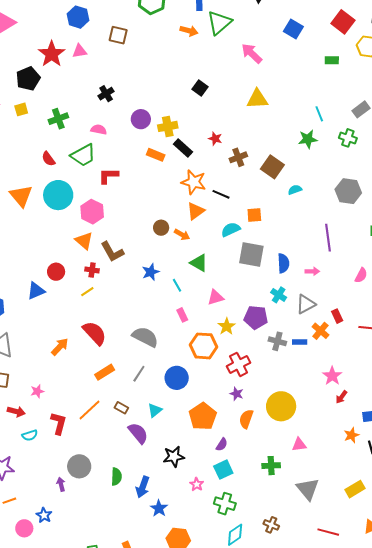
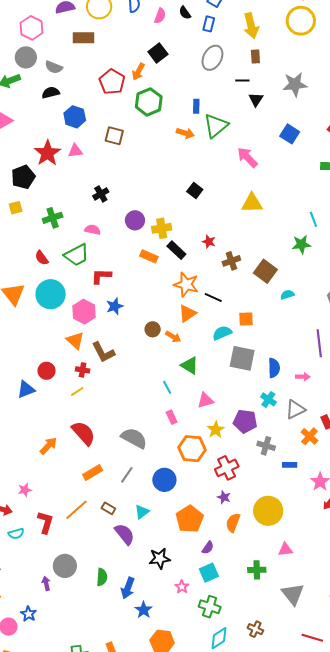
blue star: (151, 272) -> (115, 306), moved
blue rectangle: (300, 342) -> (290, 465), moved

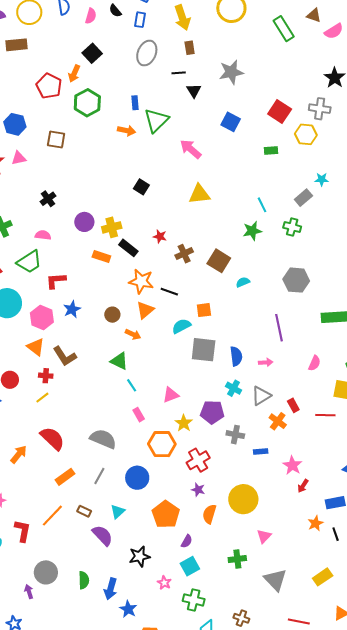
brown circle: (153, 329) -> (112, 315), moved
green triangle: (190, 366) -> (119, 361), moved
pink triangle: (285, 550) -> (264, 536), turned -35

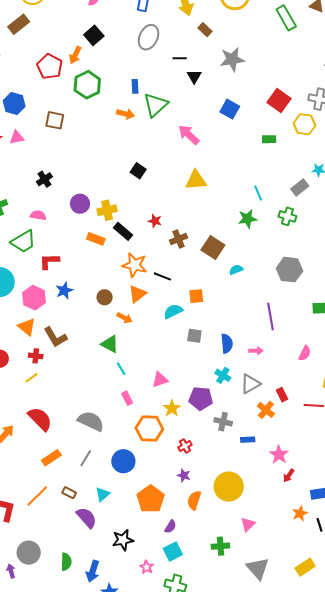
brown rectangle: (17, 45) -> (19, 24), turned -35
brown rectangle: (190, 48) -> (205, 30), moved, turned -40
gray square: (204, 350) -> (194, 336), size x0.6
red cross: (198, 460) -> (185, 446), size x0.6

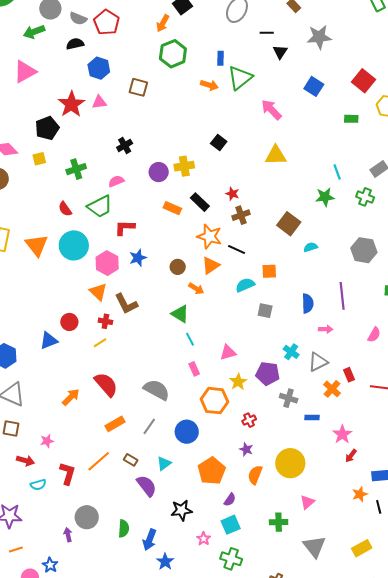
red pentagon: (50, 67) -> (107, 22), moved
yellow cross: (107, 210) -> (184, 166), moved
pink semicircle: (38, 215) -> (116, 181), turned -35
brown cross: (179, 239) -> (241, 215), moved
blue semicircle: (227, 344) -> (308, 303), moved

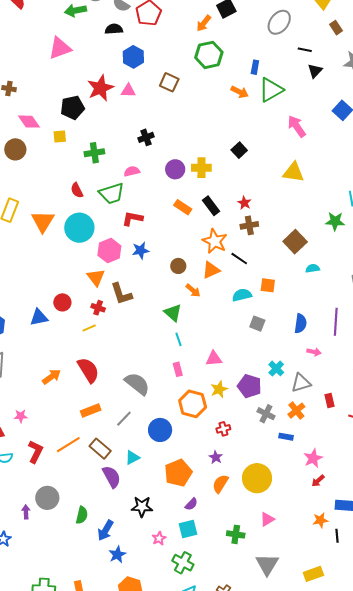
orange cross: (332, 389) -> (296, 411), moved
brown rectangle: (131, 460) -> (100, 449), size x1.5

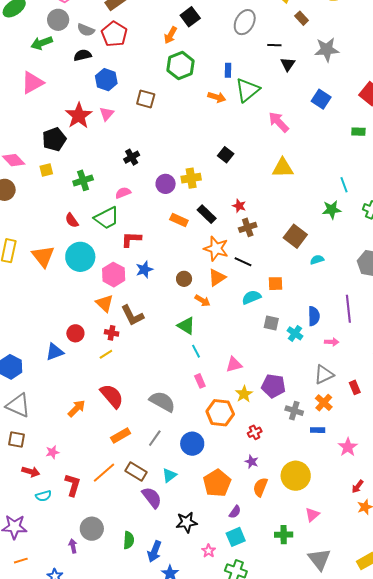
pink triangle: (128, 91) -> (107, 114), turned -42
cyan cross: (276, 368) -> (295, 333), moved
red arrow: (318, 481) -> (358, 486), moved

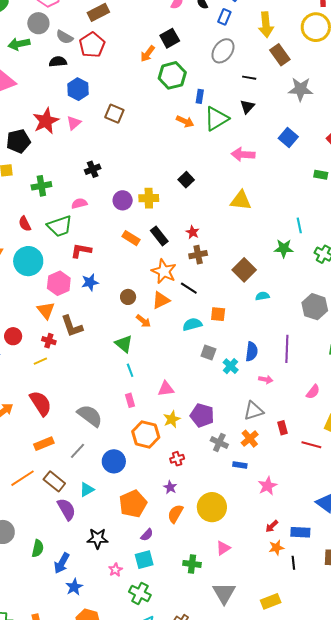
brown rectangle: (302, 18) -> (280, 55), size x1.5
black triangle: (288, 64) -> (247, 107), moved
green hexagon: (180, 66) -> (172, 75), moved
pink arrow: (279, 122) -> (243, 154), turned -50

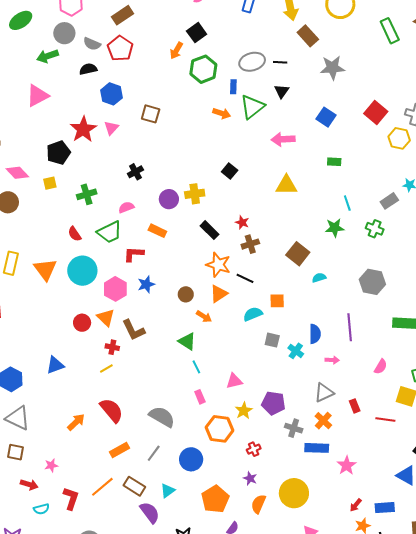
gray ellipse: (223, 51) -> (252, 62), moved, turned 45
green rectangle: (321, 175) -> (334, 162), moved
orange rectangle: (131, 238) -> (157, 231), moved
red circle: (13, 336) -> (82, 323), moved
blue rectangle: (240, 465) -> (317, 448), size x1.6

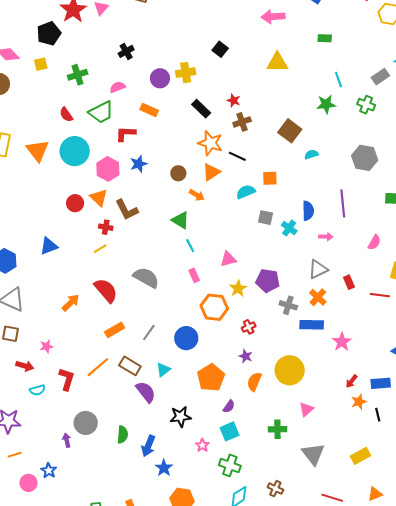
gray semicircle: (162, 417) -> (146, 278), moved

